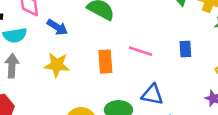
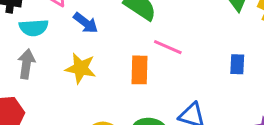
pink line: (140, 51) -> (168, 47), moved

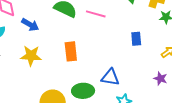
pink line: (168, 47) -> (96, 14), moved

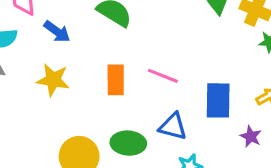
pink line: (96, 14) -> (163, 76), moved
blue rectangle: (136, 39) -> (218, 100), moved, size x1.6

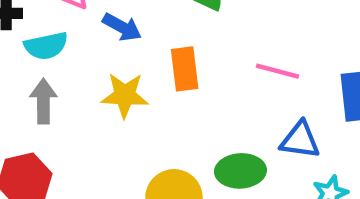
orange rectangle: (116, 80) -> (185, 69), moved

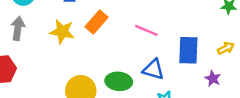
orange rectangle: (185, 69) -> (96, 22), turned 40

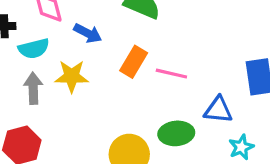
pink line: (146, 30) -> (171, 74), moved
yellow star: (62, 32) -> (72, 76), moved

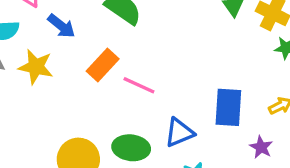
blue triangle: (218, 110) -> (179, 133), turned -40

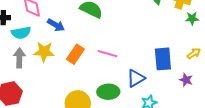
orange rectangle: (103, 65) -> (75, 54), moved

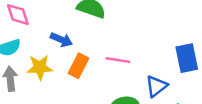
blue arrow: (56, 25) -> (61, 40), moved

